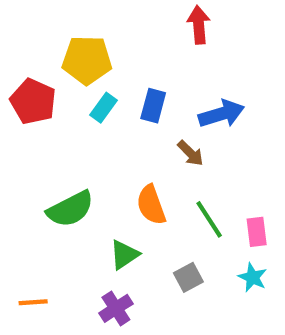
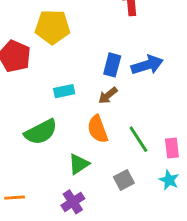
blue rectangle: (153, 106) -> (112, 65), moved
cyan rectangle: (104, 108) -> (64, 91), moved, turned 42
brown arrow: (190, 153) -> (108, 96), moved, turned 96

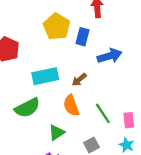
yellow pentagon: (52, 27) -> (57, 27), moved, turned 30
blue rectangle: (112, 65) -> (83, 37), moved
cyan rectangle: (64, 91) -> (45, 76), size x1.6

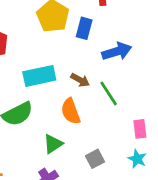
brown arrow: (79, 80) -> (80, 80), turned -112
green line: (103, 113) -> (109, 94), moved

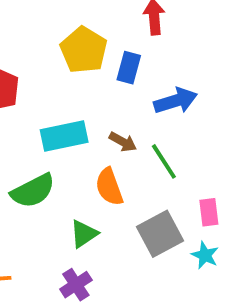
gray square: (95, 159) -> (160, 234), moved, size x1.6

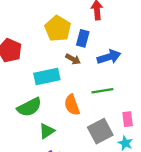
brown arrow: (123, 142) -> (73, 59), moved
green line: (164, 161) -> (102, 91), turned -66
green triangle: (84, 234) -> (47, 131), moved

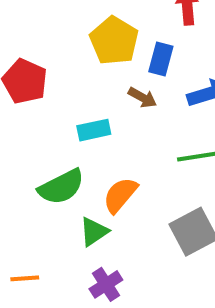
cyan rectangle: (47, 77) -> (94, 130), size x0.7
orange semicircle: (72, 105) -> (120, 195), moved, turned 60

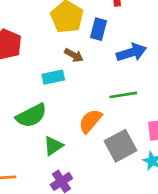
brown arrow: (143, 98) -> (74, 55), moved
orange semicircle: (120, 195) -> (90, 121), moved

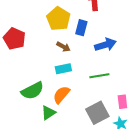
cyan rectangle: (53, 77) -> (63, 69), moved
orange semicircle: (90, 121) -> (61, 95), moved

